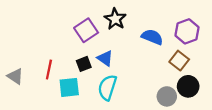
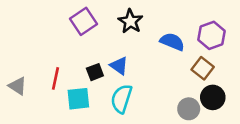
purple square: (86, 30) -> (83, 21), moved

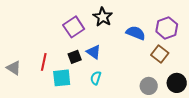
purple square: (83, 21) -> (74, 27), moved
black circle: (213, 97) -> (177, 83), moved
cyan semicircle: (122, 99) -> (96, 78), size x0.6

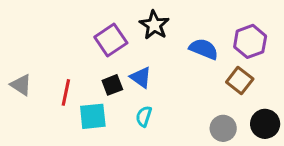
gray triangle: (14, 68) -> (21, 85), moved

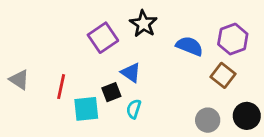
black square: (112, 85) -> (111, 92), moved

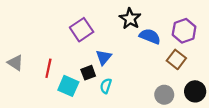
black star: (143, 24) -> (130, 19), moved
blue triangle: (131, 73) -> (104, 57), turned 35
cyan square: (86, 109) -> (68, 86), turned 30

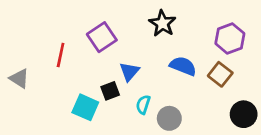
blue semicircle: (150, 36) -> (183, 66), moved
red line: (48, 68) -> (61, 55), moved
cyan semicircle: (106, 86) -> (143, 105), moved
gray circle: (164, 95) -> (169, 118), moved

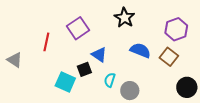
blue triangle: (129, 72) -> (99, 55), turned -35

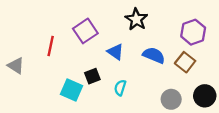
blue triangle: (99, 55) -> (116, 52), moved
gray circle: (130, 91) -> (171, 99), moved

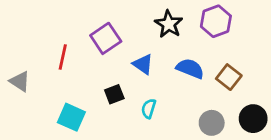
purple hexagon: (193, 32) -> (216, 21), moved
cyan square: (71, 90) -> (71, 117), moved

